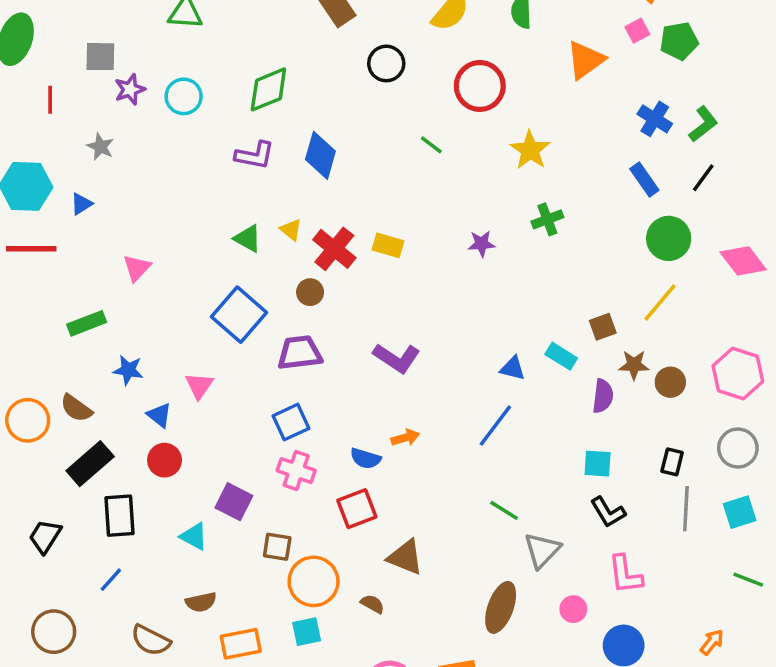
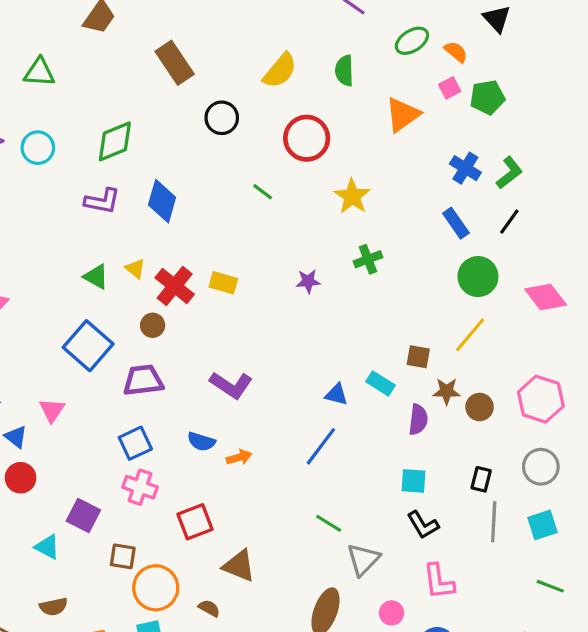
brown square: (603, 327) -> (418, 357), turned 30
blue semicircle: (365, 458) -> (201, 442), moved

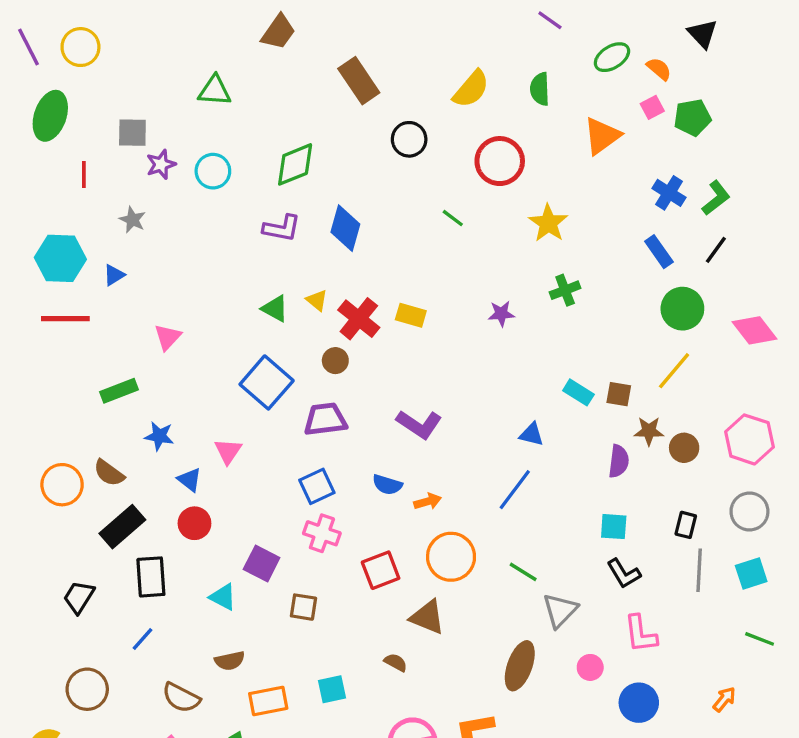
cyan rectangle: (381, 383) -> (578, 392), moved
orange circle: (156, 588) -> (451, 557), moved

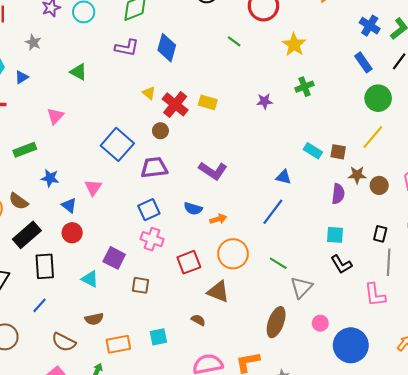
green triangle: (275, 309) -> (78, 72), moved
pink L-shape: (640, 634) -> (375, 295), moved
blue circle: (639, 703) -> (351, 345), size x1.4

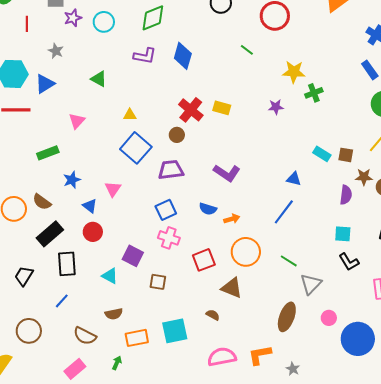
yellow star: (294, 45) -> (294, 72), moved, turned -30
blue triangle: (22, 77) -> (45, 84), size x1.5
yellow triangle: (149, 93) -> (130, 115), moved, turned -40
blue star: (50, 178) -> (72, 180), turned -30
cyan square: (158, 337) -> (175, 331), size x1.5

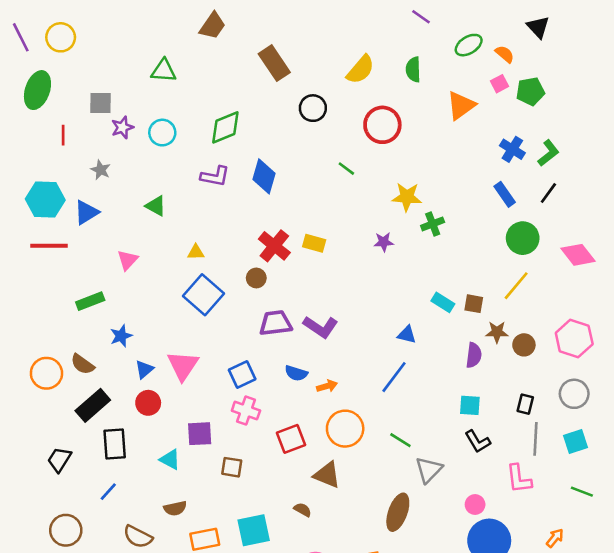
purple trapezoid: (171, 170) -> (276, 323), moved
pink triangle: (113, 189) -> (183, 366), moved, size x1.5
blue triangle: (90, 206) -> (144, 369), turned 42
purple square: (133, 256) -> (200, 434), turned -30
pink circle: (329, 318) -> (475, 505), moved

